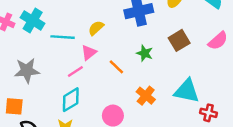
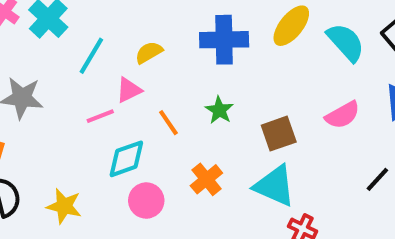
cyan line: (63, 37) -> (91, 56), turned -75
brown square: (179, 40) -> (279, 134), moved
cyan diamond: (71, 100) -> (126, 159), moved

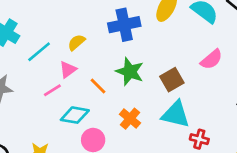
cyan line: (91, 56) -> (39, 52), turned 30
green star: (219, 110) -> (130, 72), size x1.5
cyan diamond: (126, 159) -> (75, 115), turned 40

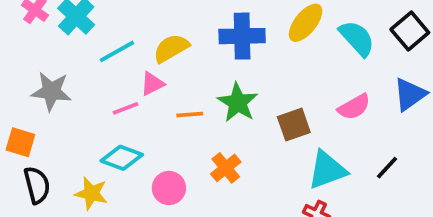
yellow semicircle: (76, 42) -> (171, 48), size x1.4
orange line: (98, 86) -> (190, 114), turned -60
cyan triangle: (176, 114) -> (327, 170), moved, turned -44
cyan diamond: (75, 115) -> (122, 158), moved

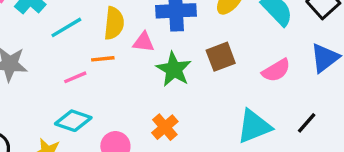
yellow semicircle: (171, 48) -> (114, 23), turned 128
pink triangle: (152, 84) -> (144, 42), moved, turned 35
orange line: (190, 114) -> (103, 59), moved
brown square: (294, 125) -> (221, 57), moved

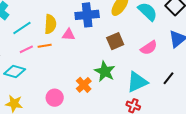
green star: (174, 69) -> (105, 71), moved
pink line: (75, 77) -> (26, 49), moved
cyan diamond: (73, 121) -> (15, 72), moved

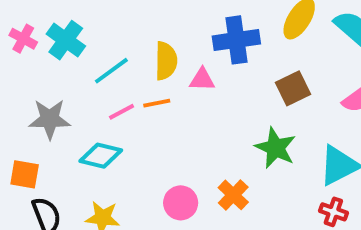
orange cross: (84, 85) -> (233, 195), moved

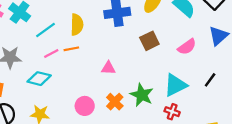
pink triangle: (202, 80) -> (108, 68), moved
green star: (275, 148) -> (142, 95), moved

